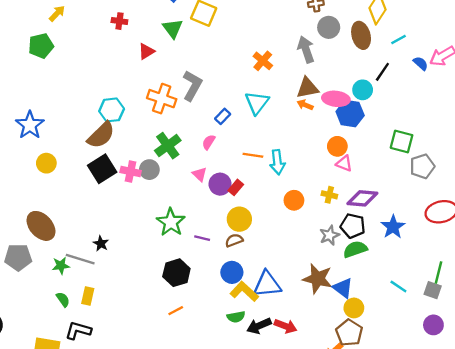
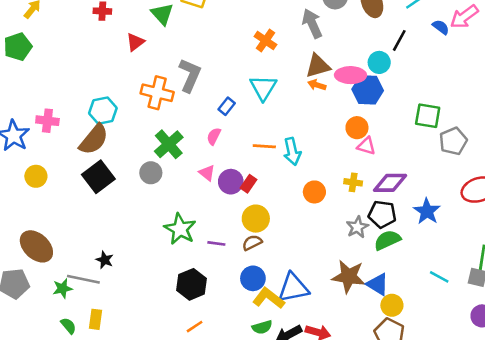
pink cross: (131, 172) -> (47, 121), moved

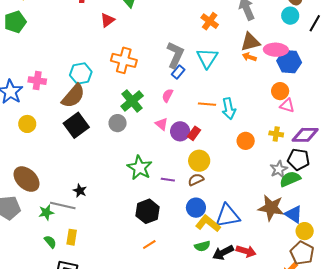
cyan circle: (379, 62) -> (290, 16), moved
gray L-shape: (190, 75) -> (175, 55), moved
green semicircle: (387, 240) -> (290, 179), moved

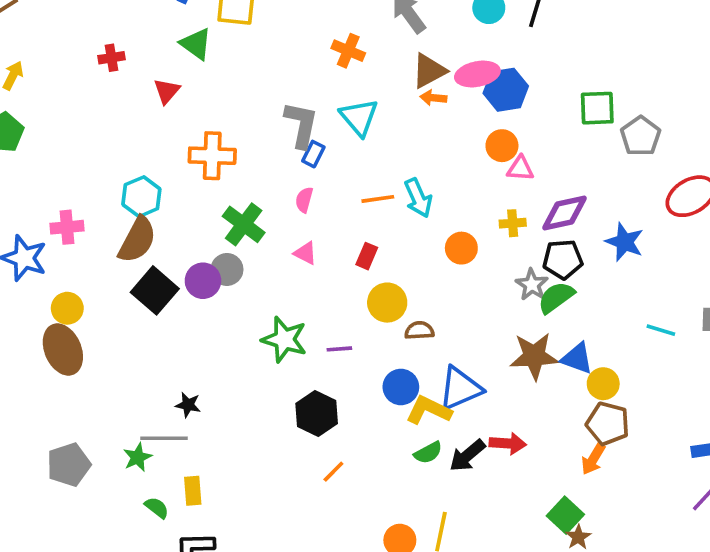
purple circle: (180, 131) -> (203, 281), moved
brown ellipse: (27, 179) -> (63, 350), moved, turned 36
brown semicircle: (196, 180) -> (419, 330), moved, turned 35

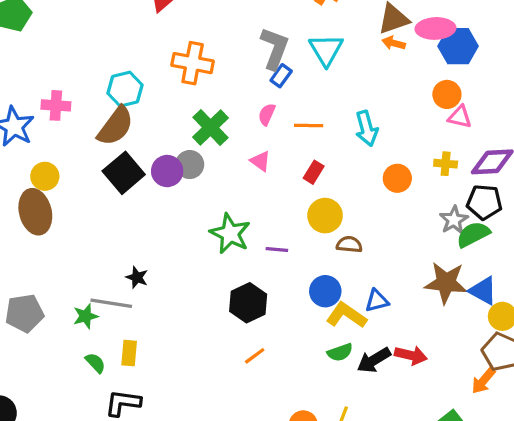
orange line: (378, 199) -> (309, 125), moved
blue triangle: (460, 388) -> (377, 301), size x0.6

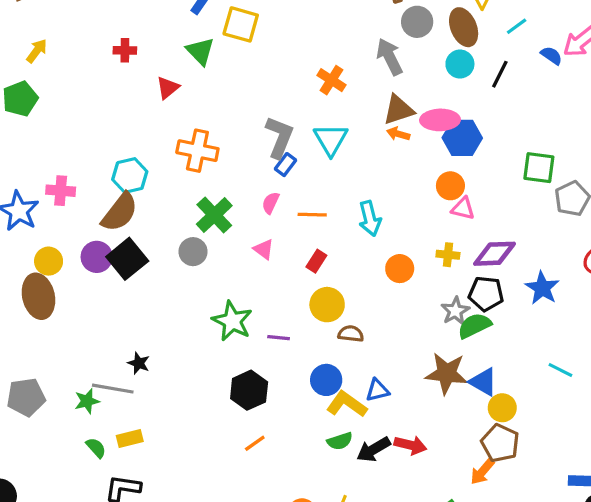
purple circle: (167, 171) -> (97, 257), moved
yellow rectangle: (129, 353) -> (130, 438), turned 70

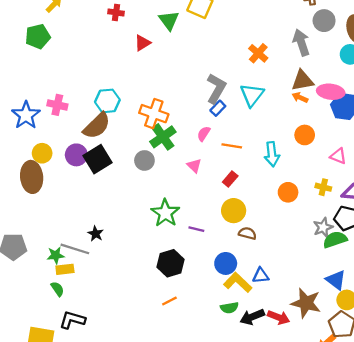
orange cross: (197, 151) -> (154, 114), moved
orange circle: (450, 186) -> (305, 135), moved
brown star: (447, 373) -> (306, 303), moved
yellow rectangle: (130, 438) -> (65, 269), moved

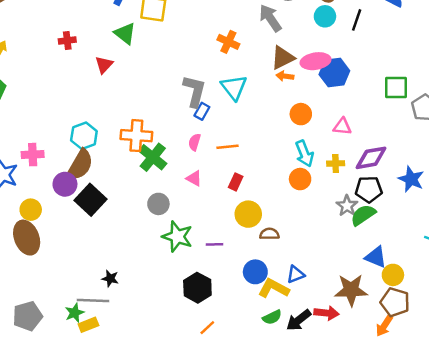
cyan arrow: (272, 154) -> (304, 154), moved
purple circle: (76, 155) -> (65, 184), moved
gray circle: (144, 160) -> (158, 204), moved

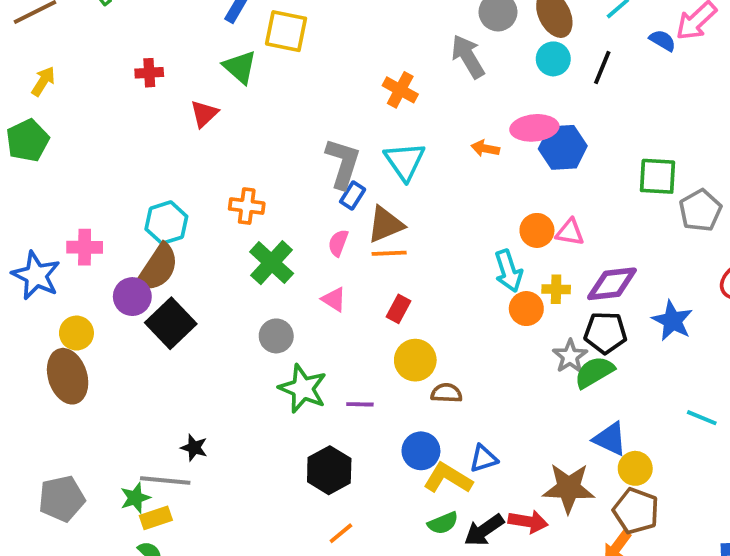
brown triangle: (283, 58) -> (385, 224), moved
orange circle: (301, 114) -> (537, 230), moved
orange cross: (136, 136) -> (247, 206), moved, size x0.7
orange circle: (300, 179) -> (526, 309), moved

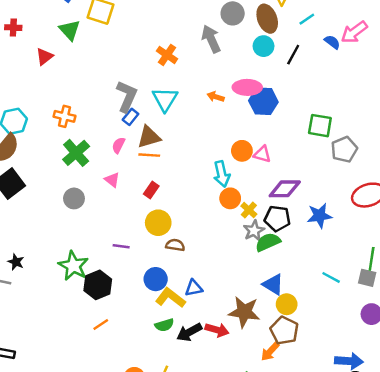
yellow cross: (556, 289) -> (249, 210), moved, turned 35
blue star: (672, 321) -> (319, 216), turned 30
green star: (303, 389) -> (73, 266), moved

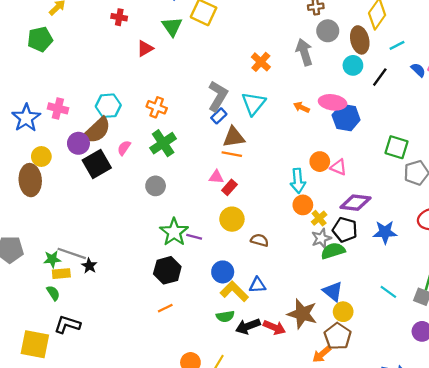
pink semicircle: (118, 145) -> (124, 148), moved
pink triangle: (112, 180) -> (216, 177), moved, turned -42
brown semicircle: (175, 245) -> (260, 240), moved
black star: (16, 262) -> (89, 266), moved
green star: (73, 266) -> (174, 232), moved

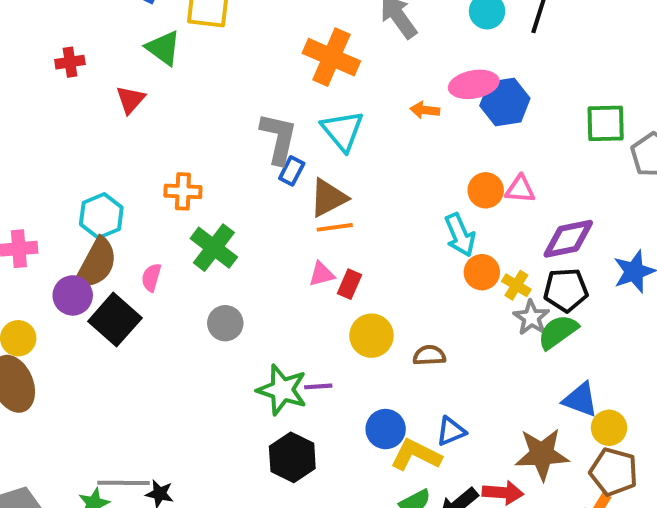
orange cross: (261, 62) -> (331, 57), size x1.5

